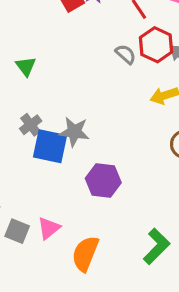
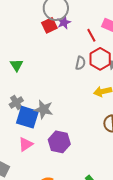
gray semicircle: (126, 54) -> (80, 63), turned 56
pink triangle: (49, 228) -> (26, 144), moved

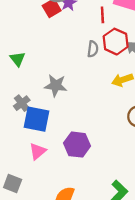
red line: (91, 35) -> (102, 15), turned 32
gray star: (44, 109) -> (56, 85), moved

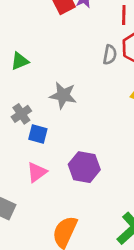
green triangle: (18, 59) -> (20, 61), turned 42
blue square: (36, 119) -> (38, 134), size x0.6

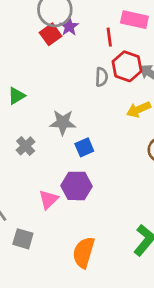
blue square: (38, 134) -> (84, 147), moved, turned -30
purple hexagon: (84, 167) -> (77, 186), moved

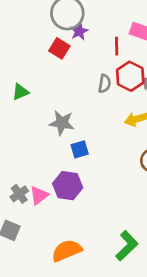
red square: (51, 34) -> (59, 48), moved, turned -30
gray cross: (26, 146) -> (19, 194), moved
orange semicircle: (84, 252) -> (67, 251), turned 44

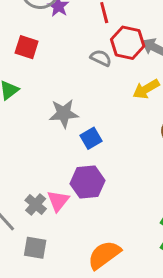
red square: (59, 48) -> (27, 47), moved
gray semicircle: (104, 84) -> (101, 58), turned -60

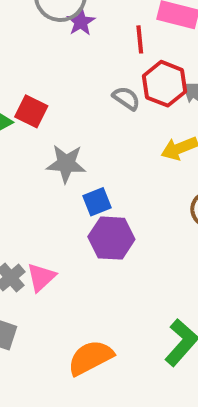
red square: (27, 47) -> (31, 111), moved
purple hexagon: (87, 182) -> (111, 238), moved

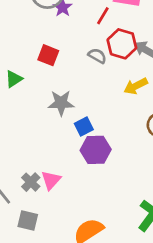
red line: (140, 39) -> (103, 16), turned 42
red square: (31, 111) -> (48, 55), moved

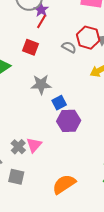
red line: (103, 16) -> (42, 21), moved

